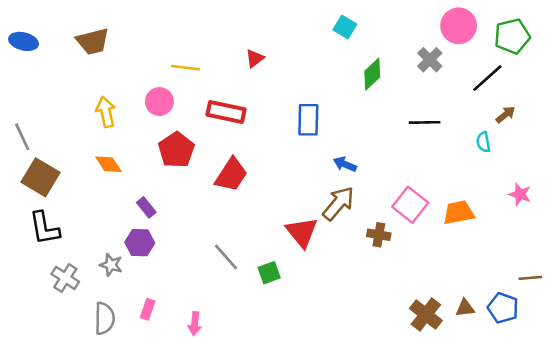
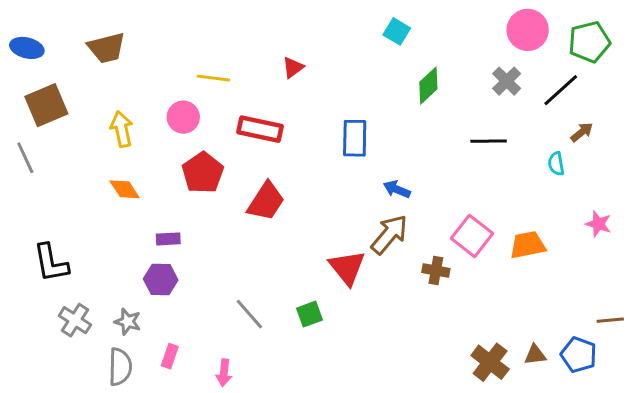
gray cross: (430, 60) -> (507, 81), moved
brown square: (40, 177) -> (46, 105), moved, turned 36
purple rectangle: (146, 207) -> (168, 239), turned -54
gray line: (226, 257) -> (249, 314), moved
gray star: (111, 265) -> (128, 322), moved

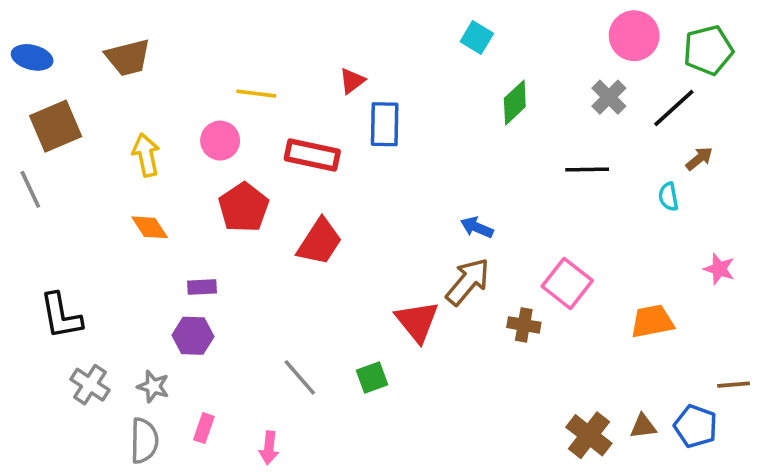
blue rectangle: (355, 138) -> (385, 124), moved
orange trapezoid: (528, 245) -> (652, 321), moved

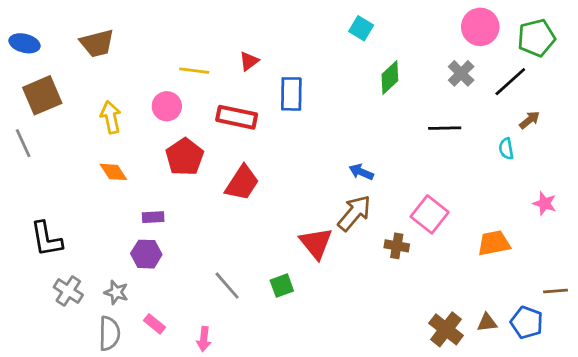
red triangle: (352, 81) -> (249, 61), moved
pink rectangle: (204, 428) -> (155, 324), turned -70

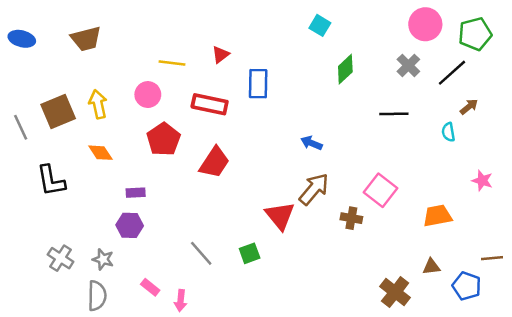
brown square: (42, 95) -> (58, 111), moved
blue arrow: (361, 172) -> (311, 143), moved
black L-shape: (46, 239) -> (51, 181), moved
brown triangle: (487, 322) -> (431, 267), moved
pink rectangle: (155, 324) -> (150, 287), moved

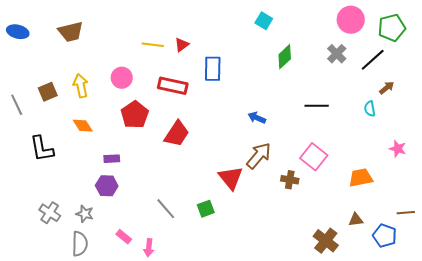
yellow line: (172, 63) -> (153, 45), moved
brown square: (58, 111) -> (48, 92), size x0.7
black line: (394, 114) -> (317, 106), moved

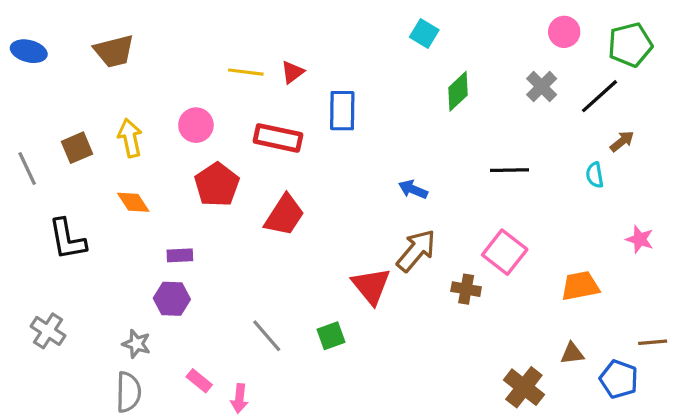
pink circle: (351, 20) -> (564, 32), size x0.7
gray cross: (50, 213) -> (48, 331), moved

